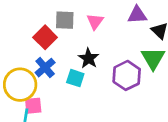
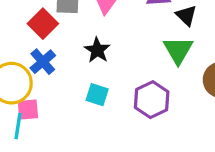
purple hexagon: (127, 75) -> (152, 100), moved
cyan square: (75, 78) -> (97, 95), moved

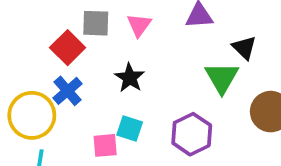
black triangle: (186, 15) -> (244, 48), moved
pink square: (28, 110) -> (105, 145), moved

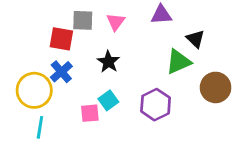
red square: (68, 48) -> (61, 39), turned -35
green triangle: (222, 78) -> (178, 62), turned 36
cyan square: (130, 128) -> (108, 100), turned 36

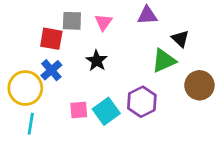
cyan square: (108, 100) -> (106, 111), moved, size x1.4

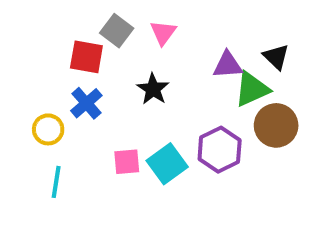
purple triangle: (147, 15) -> (228, 65), moved
gray square: (72, 21) -> (117, 31), turned 35
brown circle: (199, 85) -> (276, 125), moved
yellow circle: (25, 88) -> (48, 129), size x0.6

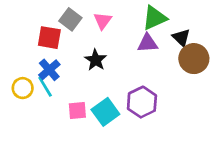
green triangle: (252, 89) -> (155, 18), moved
brown circle: (276, 125) -> (194, 59), moved
cyan line: (56, 182) -> (45, 87), moved, turned -40

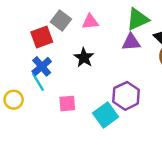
pink triangle: (103, 21) -> (90, 22), turned 48
red square: (49, 38) -> (42, 37), turned -30
yellow circle: (23, 88) -> (14, 100), moved
cyan square: (105, 112) -> (106, 115), moved

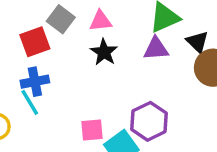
black star: (84, 57) -> (104, 52), moved
blue cross: (42, 66) -> (35, 82), turned 30
pink square: (67, 103) -> (92, 130), moved

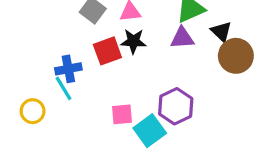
red square: (35, 42) -> (107, 51), moved
black star: (104, 52) -> (133, 41), turned -30

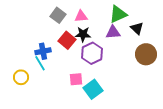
red square: (107, 51) -> (67, 40), turned -30
brown circle: (236, 56) -> (146, 54), moved
purple hexagon: (176, 106) -> (92, 53), moved

